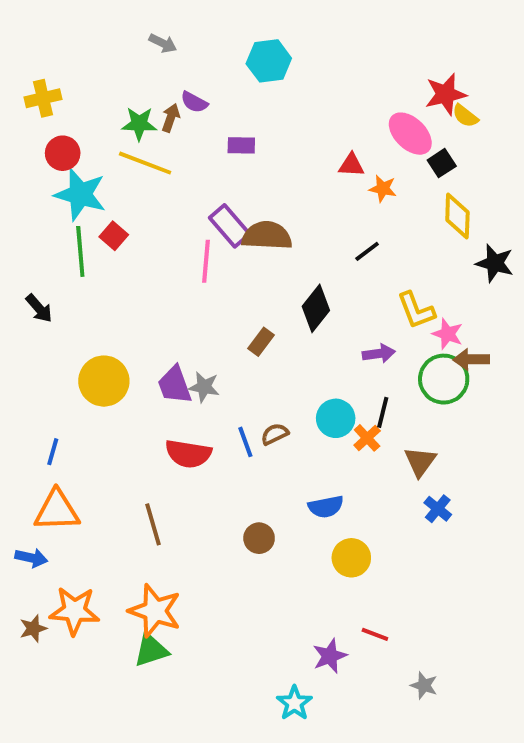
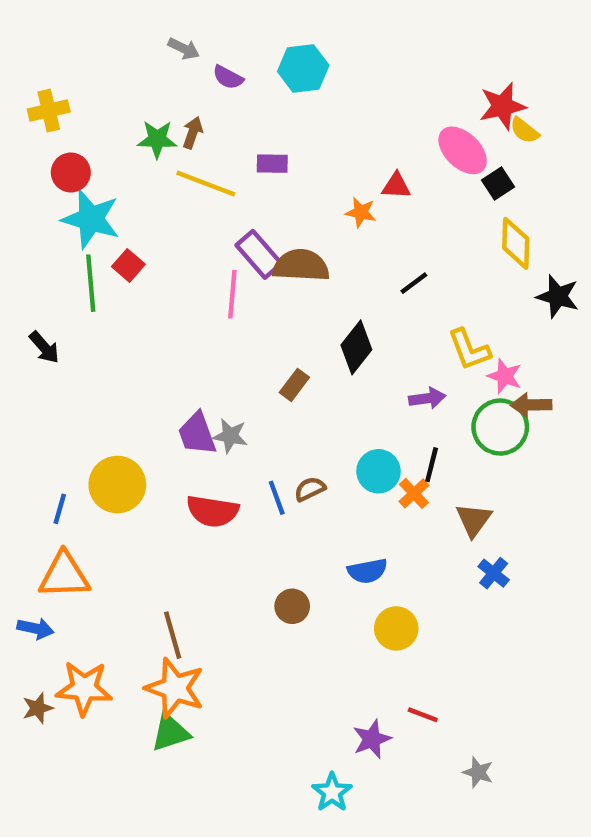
purple semicircle: (194, 102) -> (228, 77), moved
yellow line: (145, 163) -> (206, 184), moved
orange star: (383, 189) -> (361, 212), moved
yellow circle: (104, 381) -> (117, 485), moved
brown line: (153, 524) -> (173, 635), moved

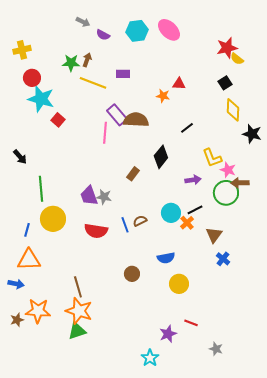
pink ellipse: (463, 150) -> (169, 30), moved
green line: (91, 283) -> (41, 189), moved
black line: (432, 465) -> (195, 210), turned 49

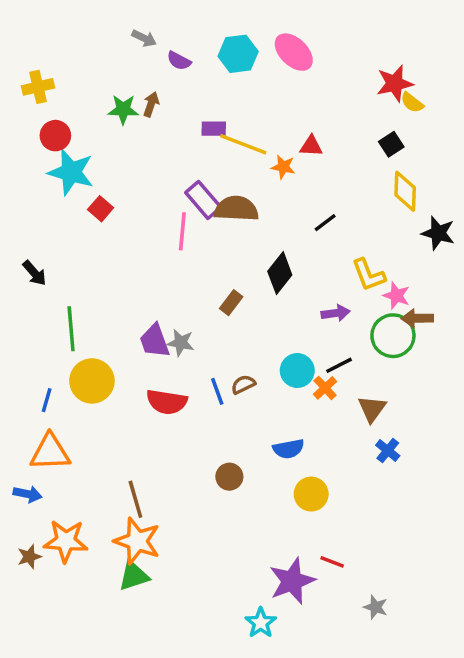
yellow line: (93, 83) -> (243, 144), moved
purple star: (168, 334) -> (292, 581), size x1.5

